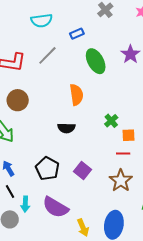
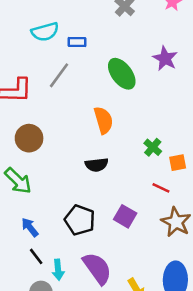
blue rectangle: (77, 34) -> (77, 42), moved, turned 32
red line: (123, 153) -> (161, 188), moved, turned 32
purple semicircle: (55, 207) -> (97, 268), turned -148

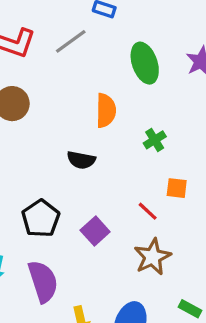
green cross: (153, 147) -> (155, 140), moved

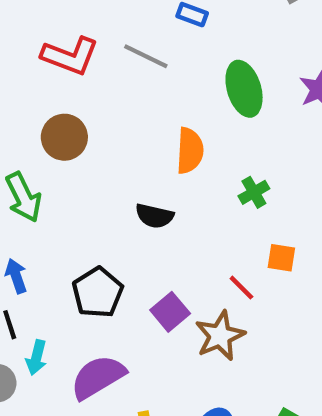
gray line: (71, 41) -> (146, 56), turned 60
brown star: (152, 257) -> (220, 336), moved
purple semicircle: (43, 281) -> (98, 377), turned -105

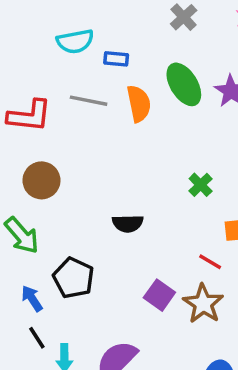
green ellipse: (244, 89) -> (184, 84), moved
orange semicircle: (190, 151) -> (139, 104), moved
black pentagon: (98, 293) -> (73, 278), moved

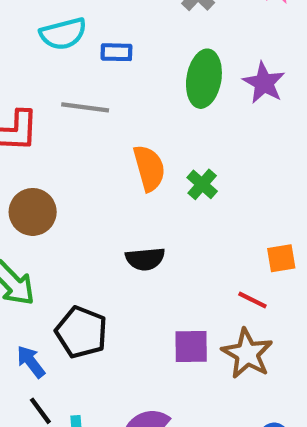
green ellipse: (184, 84) -> (204, 79), turned 45
orange semicircle: (139, 104) -> (149, 168), moved
green cross: (201, 185) -> (202, 184), moved
purple square: (159, 295) -> (191, 347), turned -32

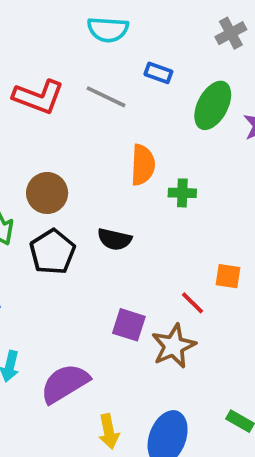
blue rectangle: (116, 52) -> (158, 73), moved
green cross: (202, 184) -> (182, 193), turned 32
brown circle: (33, 212) -> (47, 193), moved
black pentagon: (81, 332) -> (52, 252), moved

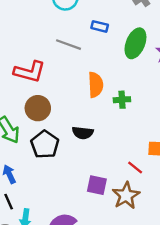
red L-shape: (38, 97) -> (30, 72), moved

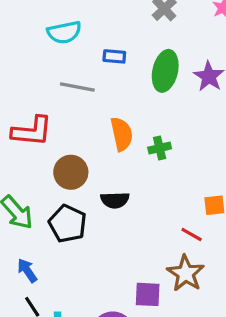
brown circle: (38, 108) -> (71, 172), moved
purple square: (97, 185) -> (148, 294), moved

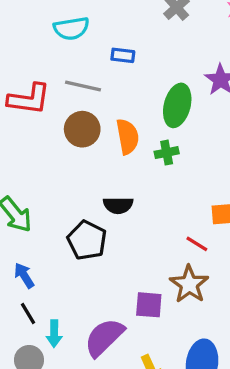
green ellipse: (165, 71) -> (177, 105), moved
red L-shape: (32, 131) -> (29, 99), moved
brown circle: (71, 172) -> (82, 129), moved
black pentagon: (68, 224) -> (87, 240), moved

